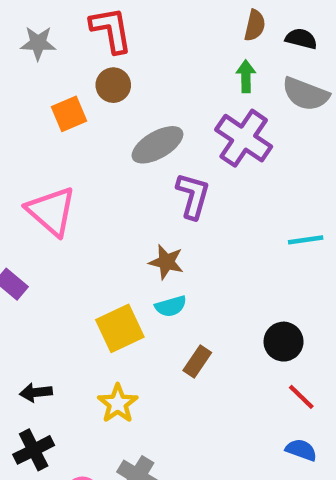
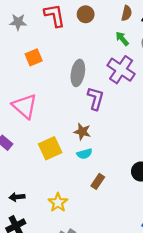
green arrow: (246, 76) -> (122, 39), turned -40
brown circle: (113, 85) -> (86, 14), moved
gray ellipse: (157, 145) -> (78, 73), turned -50
yellow square: (120, 328) -> (50, 148), moved

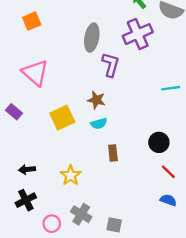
orange square: (34, 57) -> (32, 21), moved
purple cross: (121, 70) -> (138, 34), turned 32
brown rectangle: (98, 181) -> (113, 153), turned -40

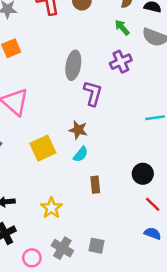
purple cross: (138, 34) -> (121, 62), size x0.7
cyan semicircle: (99, 124) -> (81, 154), turned -35
gray square: (114, 225) -> (96, 246), moved

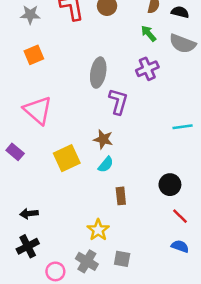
yellow star: (51, 208) -> (98, 230), moved

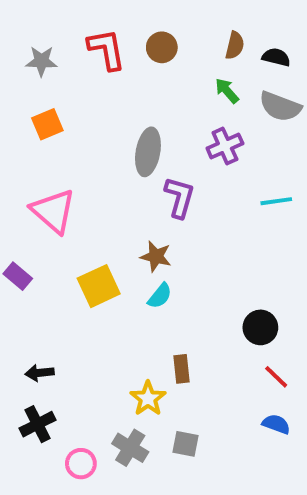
cyan line: (183, 127) -> (276, 201), moved
brown rectangle: (121, 196) -> (182, 369), moved

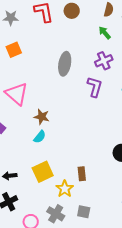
purple L-shape: (180, 197) -> (95, 87), moved
brown star: (156, 256) -> (42, 117), moved
yellow square: (99, 286) -> (43, 172), moved
cyan semicircle: (160, 296) -> (40, 137), moved

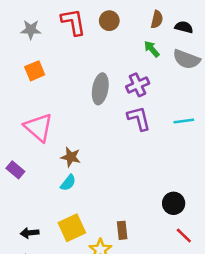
purple cross: (104, 61) -> (138, 85), moved
purple L-shape: (95, 87) -> (139, 118), turned -30

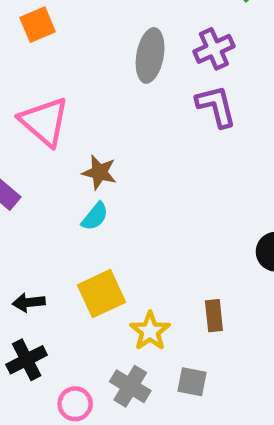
brown rectangle: (122, 230) -> (214, 316), moved

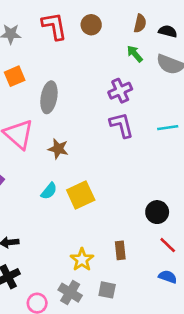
gray ellipse: (150, 55) -> (49, 97), moved
brown star: (99, 172) -> (58, 149), moved
yellow square: (102, 294) -> (81, 195), moved

